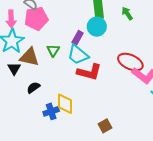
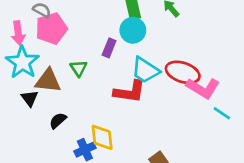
cyan trapezoid: (78, 55) -> (145, 70), moved

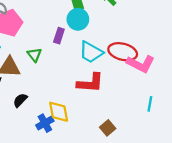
red L-shape: (130, 92) -> (90, 83), moved
cyan line: (222, 113) -> (150, 104), moved, turned 70

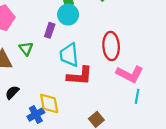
cyan trapezoid: (91, 52) -> (69, 55), moved, turned 55
red ellipse: (123, 52) -> (111, 46), turned 72
pink L-shape: (141, 64) -> (130, 74), moved

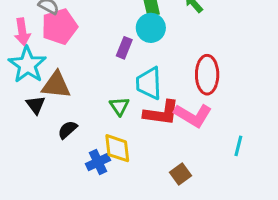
green triangle: (26, 49) -> (119, 106), moved
pink L-shape: (130, 74) -> (193, 115), moved

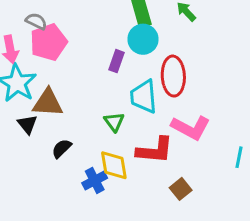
red ellipse: (207, 75) -> (173, 76), moved
red L-shape: (161, 113) -> (155, 150), moved

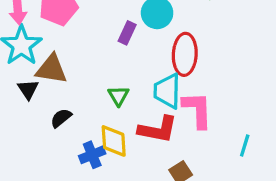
cyan trapezoid: (144, 97) -> (167, 91), moved
pink L-shape: (191, 128) -> (197, 110), turned -126

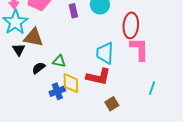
purple rectangle: (127, 33) -> (73, 11), moved, turned -40
red ellipse: (185, 54) -> (131, 25), moved
green triangle: (119, 96) -> (59, 61), moved, turned -48
pink L-shape: (197, 110) -> (139, 49), moved

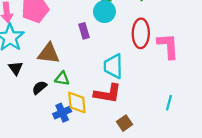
purple rectangle: (73, 11) -> (84, 31), moved
brown triangle: (34, 37) -> (49, 53), moved
pink L-shape: (139, 49) -> (168, 46), moved

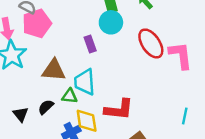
red ellipse: (141, 33) -> (151, 43), turned -32
cyan trapezoid: (113, 66) -> (85, 82), moved
black triangle: (16, 68) -> (21, 114), moved

